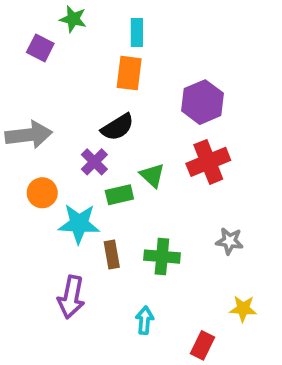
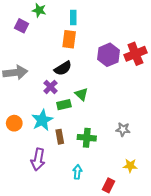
red cross: (208, 162) -> (135, 54), moved
orange circle: (42, 193) -> (14, 123), moved
cyan star: (79, 224) -> (42, 120), turned -30

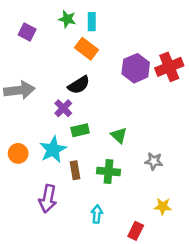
green star: (39, 10) -> (67, 19), moved
orange rectangle: (69, 39) -> (87, 49), turned -60
green triangle: (82, 94) -> (119, 135), moved

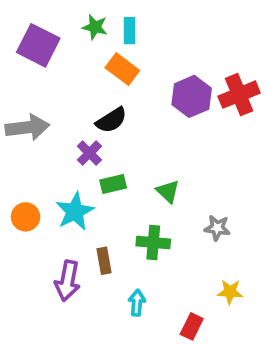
purple square: (27, 32) -> (38, 45), size x1.6
brown rectangle: (75, 170) -> (104, 261), moved

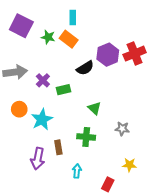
green star: (95, 27) -> (48, 37), moved
black semicircle: (111, 120) -> (85, 68), moved
purple cross: (89, 153) -> (43, 80), moved
green rectangle: (113, 184) -> (64, 90), moved
orange circle: (26, 217) -> (19, 109), moved

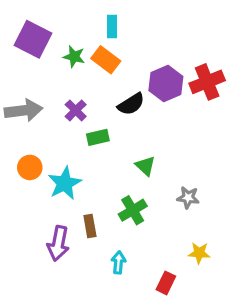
purple cross: (43, 80) -> (76, 110), moved
green cross: (86, 137) -> (133, 210), turned -36

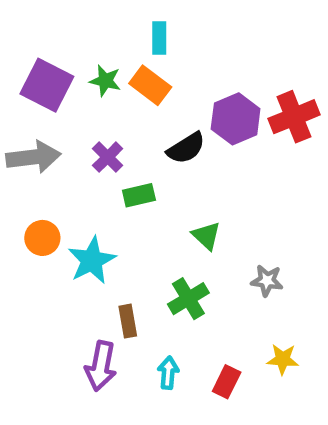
purple square: (33, 39) -> (47, 85), moved
purple arrow: (58, 243) -> (101, 366), moved
red rectangle: (166, 283) -> (227, 382), moved

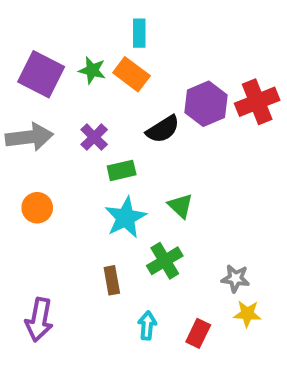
cyan star: (92, 260) -> (126, 218), moved
gray star: (267, 281) -> (235, 278), moved
purple arrow: (101, 366) -> (39, 320), moved

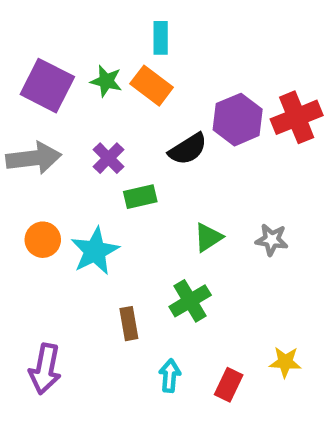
green triangle: (181, 206) -> (208, 237), turned 44
cyan star: (126, 218) -> (95, 251), moved
gray star: (235, 278) -> (272, 240), moved

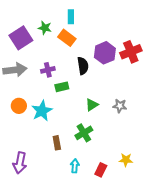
green star: (106, 81) -> (45, 28), moved
purple square: (47, 86) -> (21, 38), turned 30
black semicircle: (188, 149) -> (83, 66), turned -66
purple cross: (108, 158) -> (48, 70), turned 32

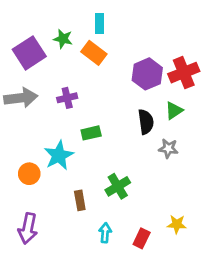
black semicircle: (83, 66) -> (146, 122), moved
green rectangle: (62, 87) -> (91, 133), moved
green triangle: (92, 105) -> (174, 110), moved
orange circle: (19, 106) -> (29, 174), moved

